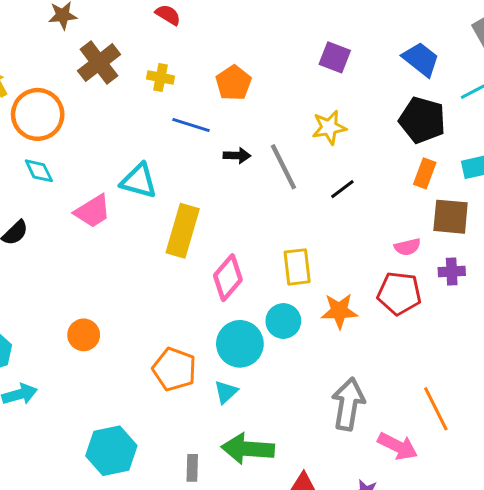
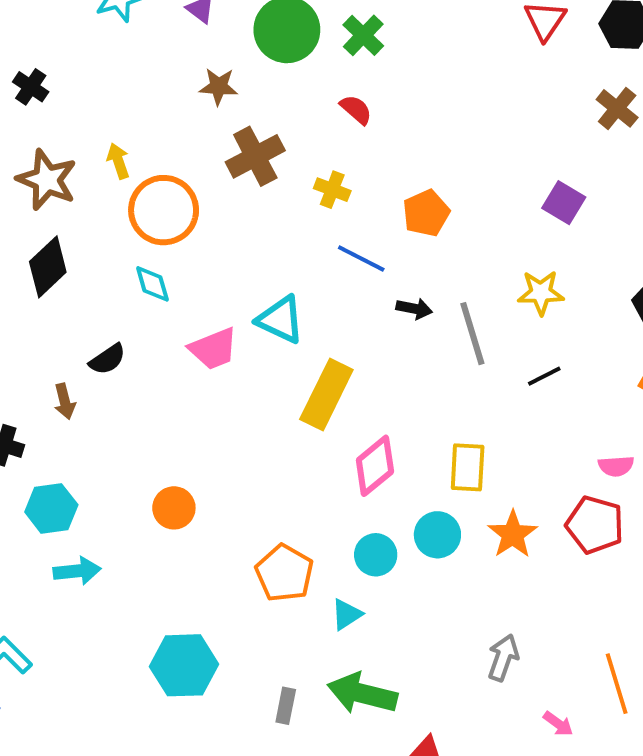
orange star: (339, 311) -> (513, 534), turned 30
cyan circle: (240, 344) -> (376, 555), size x0.7
gray arrow: (348, 404) -> (503, 658), size x0.7
pink arrow: (398, 446) -> (558, 724), size x0.6

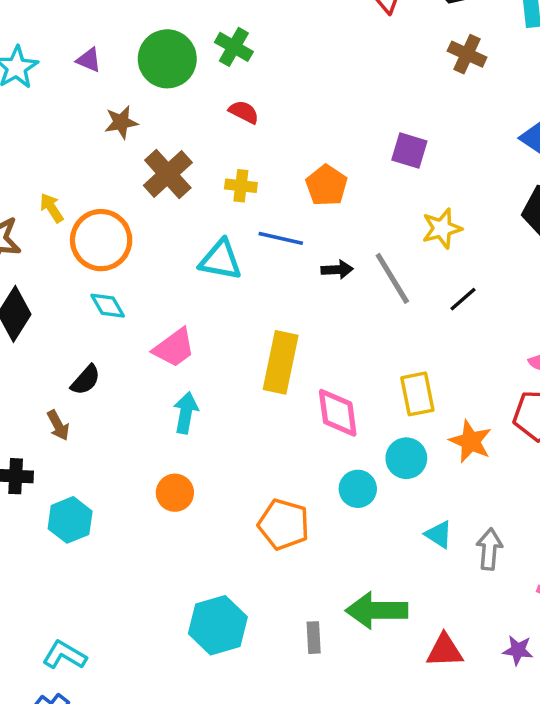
purple square: (564, 203) -> (409, 150), moved
cyan triangle: (280, 320) -> (221, 260), moved
pink diamond: (375, 466) -> (338, 413), turned -44
cyan arrow: (77, 571) -> (186, 413), moved, turned -60
cyan triangle: (346, 614) -> (439, 534), moved, turned -40

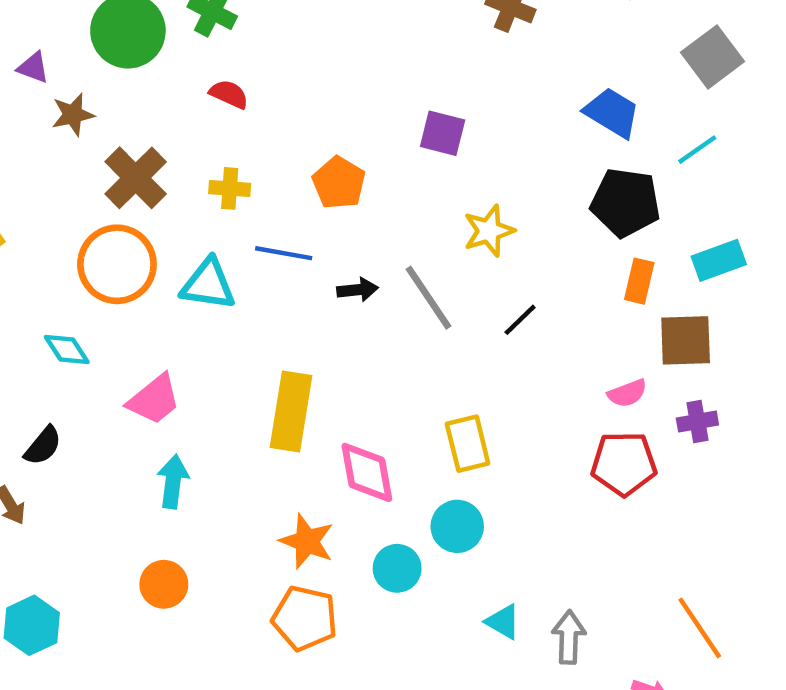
purple triangle: (89, 60) -> (33, 68), moved
orange circle: (101, 240) -> (117, 264), moved
orange star: (471, 441) -> (307, 541), moved

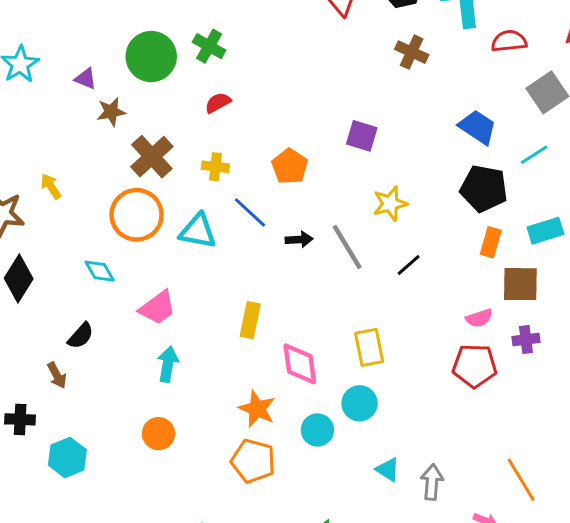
red semicircle: (229, 94) -> (218, 103), turned -56
blue line: (284, 253) -> (250, 212), turned 30
yellow rectangle: (291, 411) -> (250, 320), size x0.7

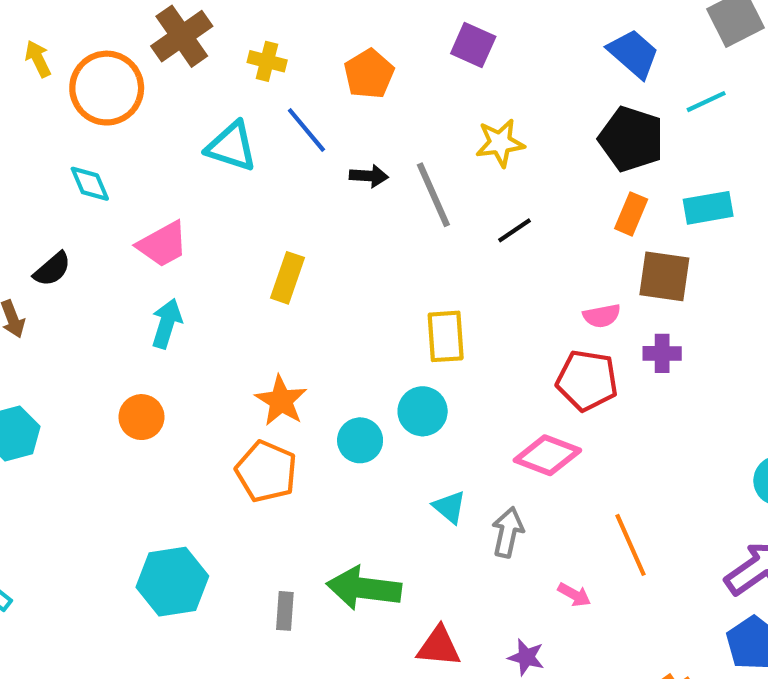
orange circle: (137, 215) -> (107, 88), moved
pink diamond: (300, 364) -> (547, 455), moved, turned -69

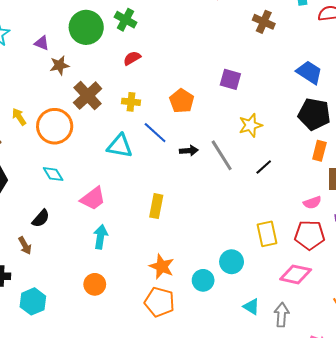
yellow rectangle: (446, 336) -> (267, 234), moved

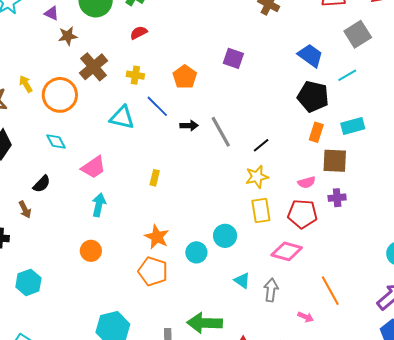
yellow star: (250, 125) -> (257, 177), moved
yellow rectangle: (156, 206) -> (155, 178), size x0.7
cyan hexagon: (33, 301) -> (28, 282), moved

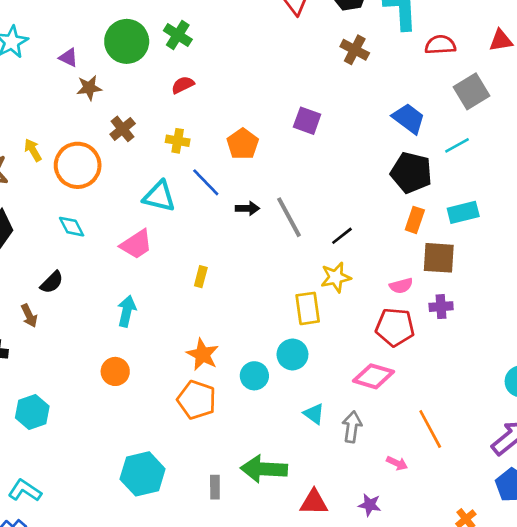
brown cross: (93, 67) -> (123, 129), size x0.7
pink trapezoid: (93, 167) -> (136, 244), moved
yellow rectangle: (261, 211) -> (308, 308), moved

